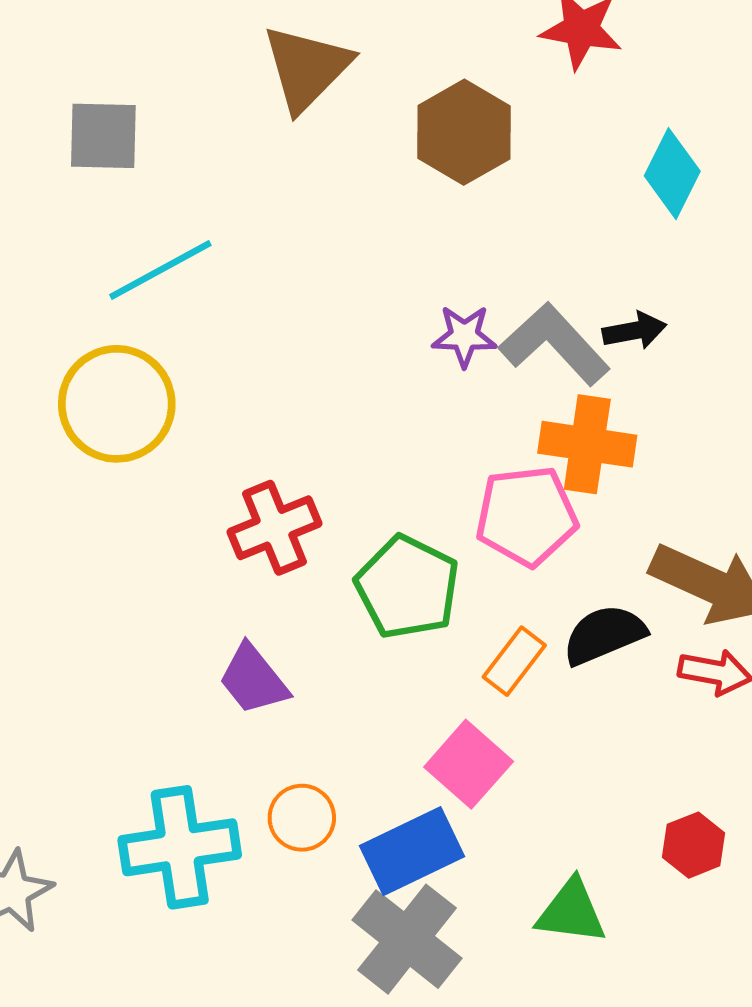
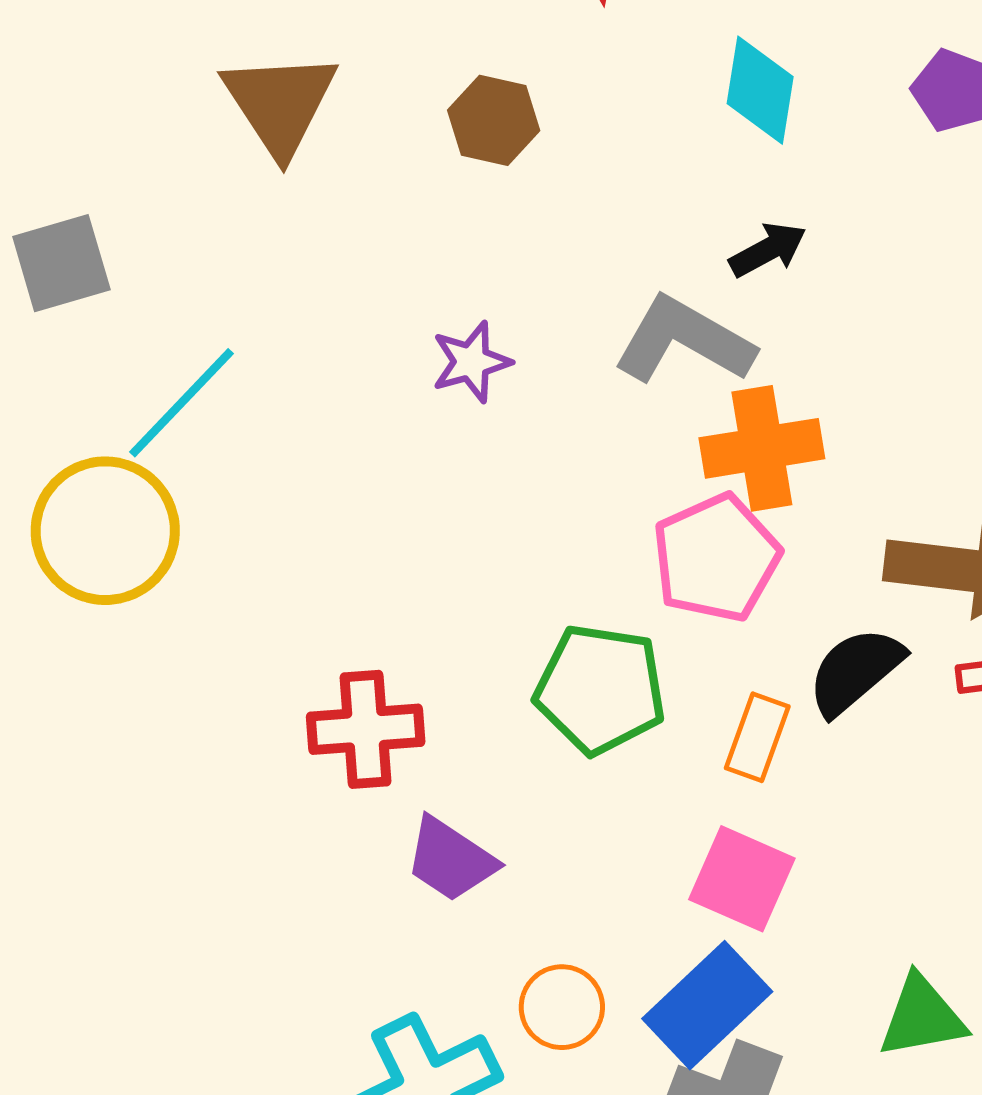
brown hexagon: (464, 132) -> (494, 120), size x0.7
black arrow: (634, 331) -> (768, 250), moved
purple star: (464, 336) -> (471, 362), moved
yellow circle: (117, 404) -> (105, 531), moved
red cross: (275, 528) -> (366, 729), moved, turned 36

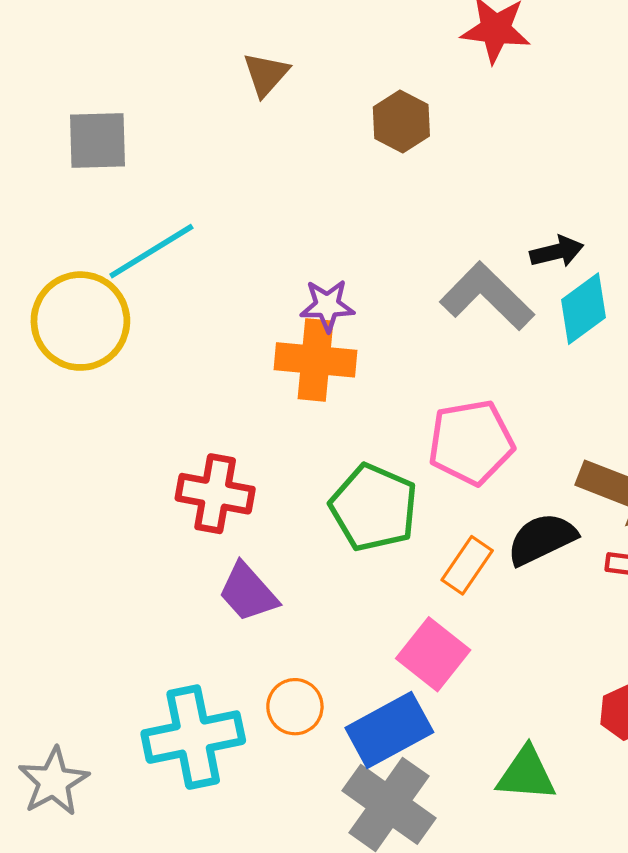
cyan diamond: (760, 90) -> (584, 309), moved, turned 30
brown triangle: (280, 103) -> (266, 74), size x0.6
purple star: (471, 362) -> (327, 306), moved
orange cross: (762, 448) -> (316, 360), moved

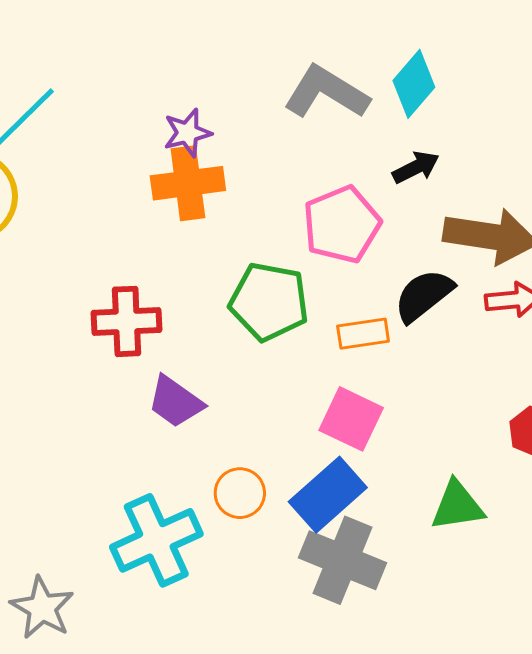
black arrow: (557, 252) -> (416, 167), moved
orange rectangle: (467, 565) -> (363, 334), turned 60

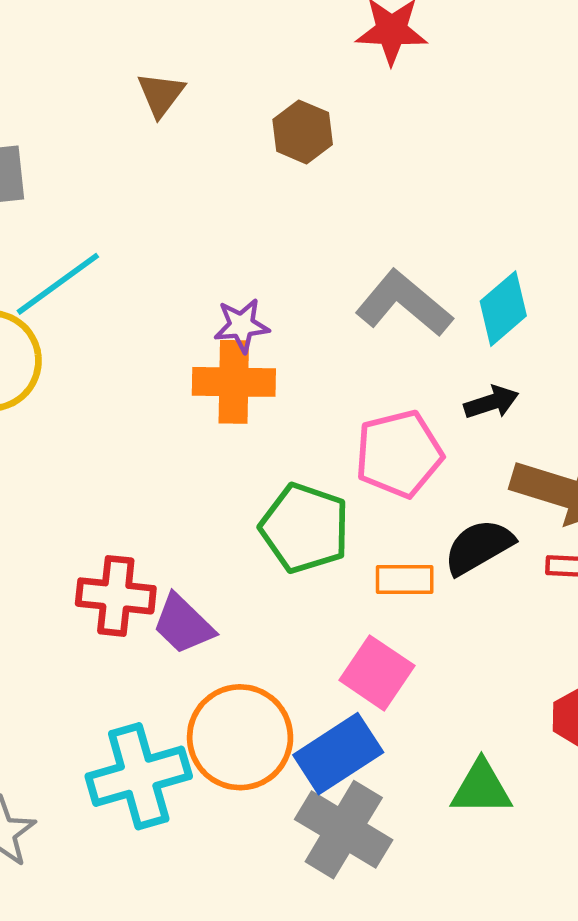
red cross: (126, 321) -> (116, 596), moved
orange circle: (240, 493) -> (240, 737), size x1.8

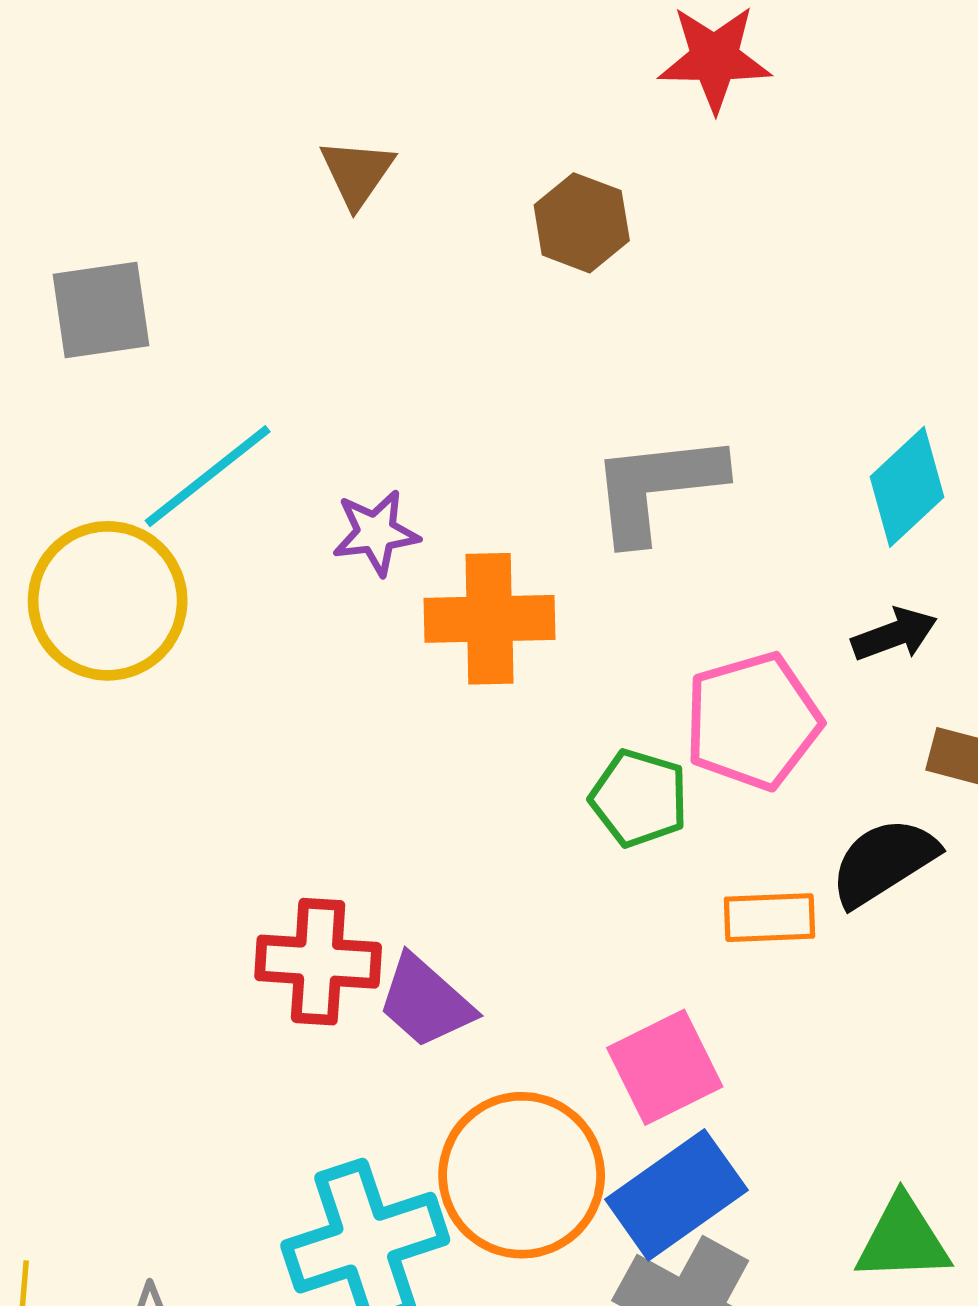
gray L-shape: (404, 303) -> (657, 487), moved, turned -44
purple star: (242, 325) -> (376, 533), moved
green pentagon: (305, 528) -> (639, 798), moved, size x0.7
pink square: (377, 673) -> (665, 1067), moved, turned 32

